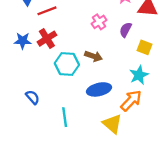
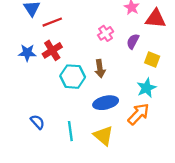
brown arrow: (93, 56) -> (100, 69), turned 63
blue semicircle: (33, 97) -> (37, 122), moved
yellow triangle: (112, 124) -> (103, 136), moved

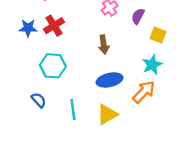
cyan hexagon: (73, 77) -> (53, 66), moved
yellow triangle: (103, 136) -> (107, 114), turned 50

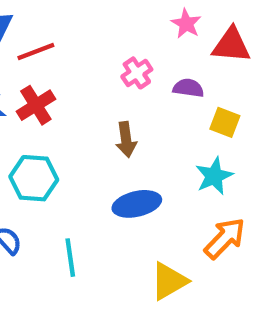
purple semicircle: (138, 16) -> (188, 88), turned 70
orange arrow: (144, 92) -> (225, 238), moved
yellow triangle: (107, 114) -> (169, 281), moved

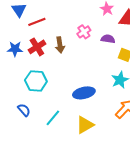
brown arrow: (126, 140) -> (60, 45), moved
cyan line: (70, 258) -> (53, 118), turned 48
yellow triangle: (169, 281) -> (85, 125), moved

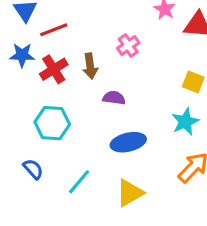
purple semicircle: (108, 39) -> (114, 98), moved
blue star: (15, 49) -> (22, 55), moved

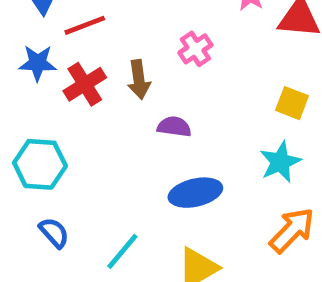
cyan hexagon: (52, 123) -> (40, 164), moved

